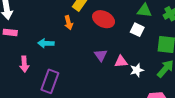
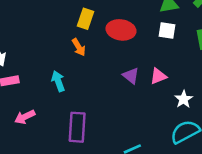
cyan arrow: (46, 43) -> (58, 81), turned 84
pink arrow: (24, 64) -> (25, 117), moved, turned 84
white star: (137, 70) -> (184, 99), moved

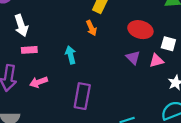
red ellipse: (121, 30) -> (140, 30), moved
white square: (167, 31) -> (168, 44), moved

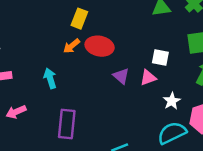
orange arrow: (91, 28) -> (72, 46), turned 80
red ellipse: (140, 30) -> (100, 46), moved

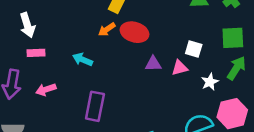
purple triangle: (121, 76) -> (153, 64), turned -48
cyan arrow: (50, 78) -> (83, 60), turned -54
white star: (172, 101) -> (210, 82), moved

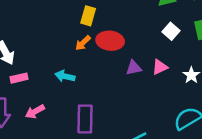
white square: (194, 49) -> (171, 31), moved, turned 35

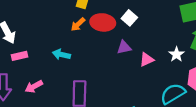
white square: (171, 31) -> (129, 18), moved
pink triangle: (160, 67) -> (147, 59), moved

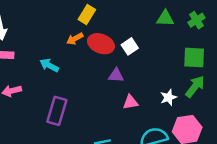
pink triangle: (147, 59) -> (130, 102), moved

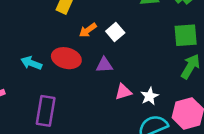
orange arrow: (75, 39) -> (88, 30), moved
red ellipse: (101, 44) -> (66, 58), moved
white star: (168, 97) -> (150, 96), moved

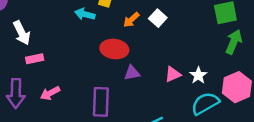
cyan arrow: (31, 63) -> (85, 14), moved
purple triangle: (104, 65) -> (132, 73), moved

